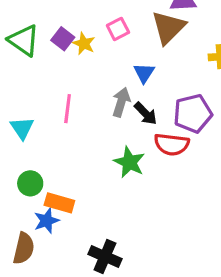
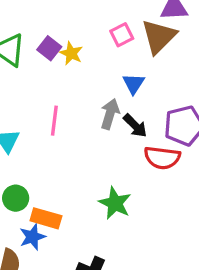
pink square: (118, 29) -> (122, 35), moved
green star: (129, 162) -> (115, 203), moved

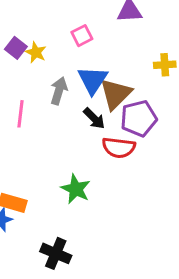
brown triangle: (159, 36) -> (116, 94), moved
blue triangle: (134, 84) -> (93, 80), size x1.5
gray arrow: (110, 114) -> (59, 91), moved

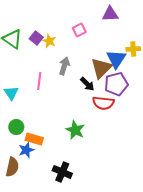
blue triangle: (93, 80) -> (116, 59), moved

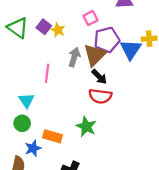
brown triangle: (101, 68) -> (95, 55), moved
purple pentagon: (116, 84) -> (107, 40), moved
cyan triangle: (11, 93) -> (26, 100), moved
red semicircle: (103, 103) -> (100, 96), moved
orange rectangle: (34, 139) -> (53, 136), moved

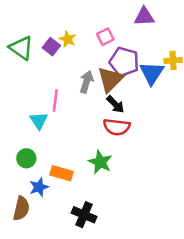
yellow star: (58, 30) -> (68, 39), moved
purple pentagon: (107, 40) -> (124, 62), turned 30
cyan triangle: (26, 100) -> (39, 121), moved

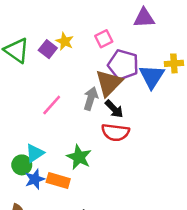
gray arrow: (87, 82) -> (91, 99), moved
pink line: (55, 101) -> (52, 105), turned 35
cyan triangle: (39, 121) -> (35, 153), moved, turned 30
green star: (100, 162) -> (79, 157), moved
blue star: (39, 187) -> (35, 179), moved

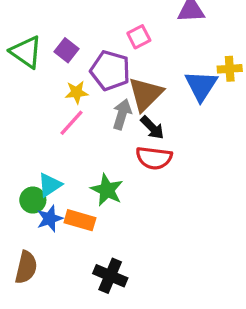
yellow star: (65, 41) -> (77, 92), moved, turned -30
purple pentagon: (123, 65) -> (110, 70), moved

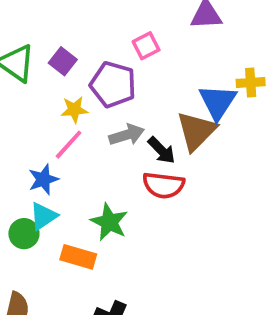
brown triangle: (146, 94) -> (196, 131), moved
gray arrow: (122, 114) -> (127, 135), turned 56
blue star: (50, 219) -> (43, 179), moved

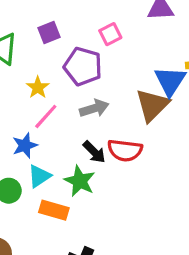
purple square: (63, 61) -> (49, 33), moved, turned 30
yellow star: (74, 110) -> (38, 87), moved, turned -30
black arrow: (162, 150) -> (94, 152), moved
cyan triangle: (43, 216) -> (39, 176), moved

